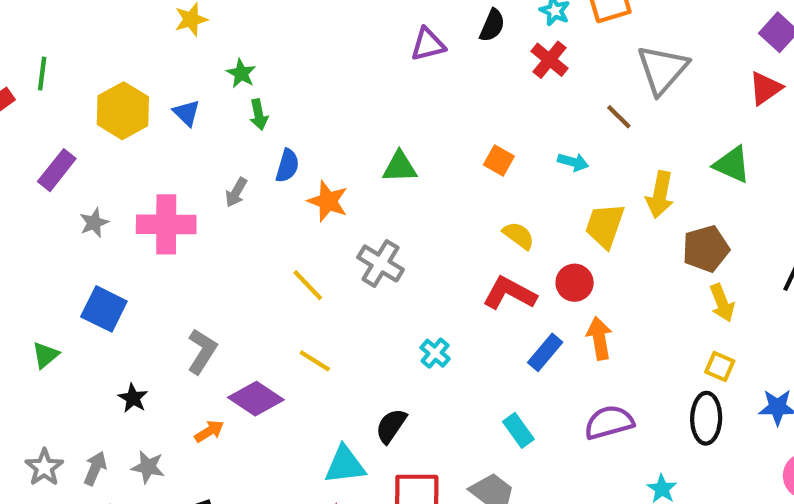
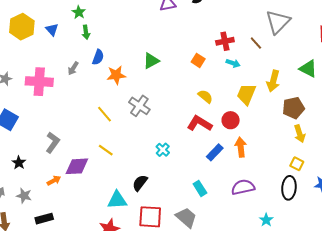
red cross: (550, 60) -> (225, 41), moved, turned 36
green triangle: (400, 167) -> (151, 61), turned -30
orange star: (328, 201) -> (116, 75), turned -30
purple diamond: (256, 399) -> (77, 166), turned -40

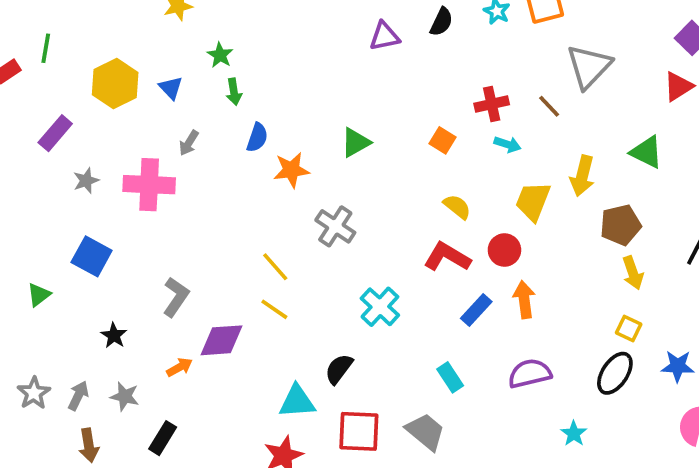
gray arrow: (73, 68) -> (189, 143), moved
yellow line: (104, 114) -> (275, 267), moved
cyan cross: (163, 150) -> (380, 307), size x1.5
black ellipse: (289, 188) -> (615, 373), turned 30
black rectangle: (44, 219) -> (163, 438), turned -42

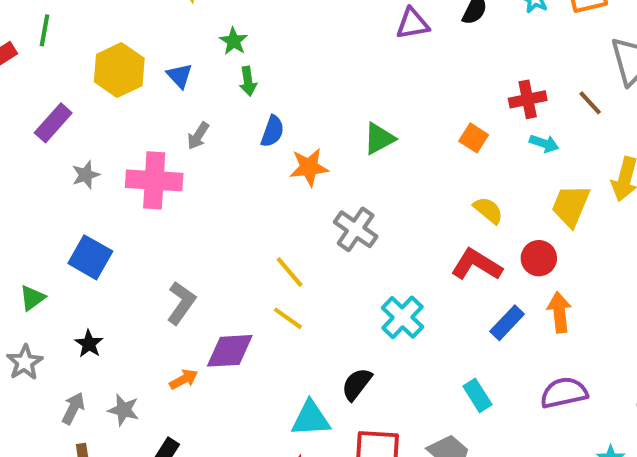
black star: (114, 336) -> (89, 344), moved
gray star: (34, 393) -> (25, 362), moved

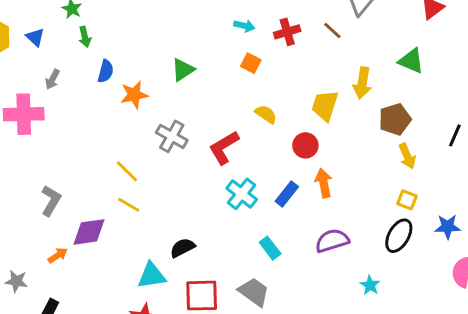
cyan arrow: (544, 143) -> (244, 26), moved
red L-shape: (477, 265) -> (224, 147), moved, turned -57
cyan cross: (402, 317) -> (242, 194), moved
black semicircle: (357, 384) -> (182, 248), turned 30

